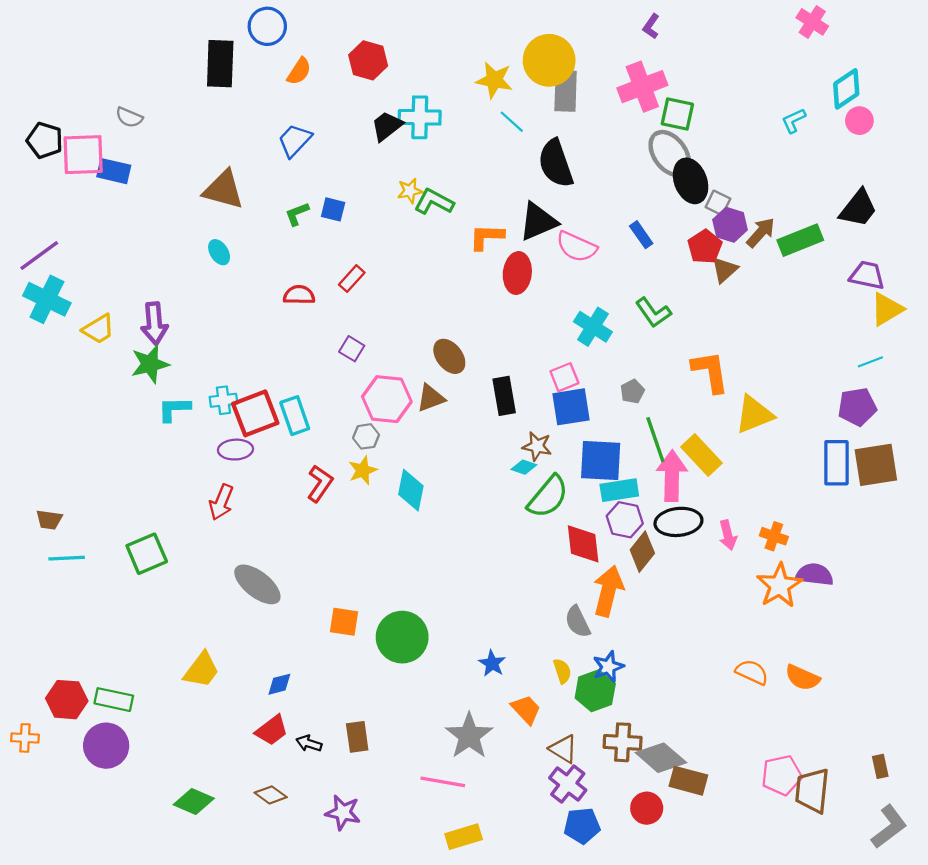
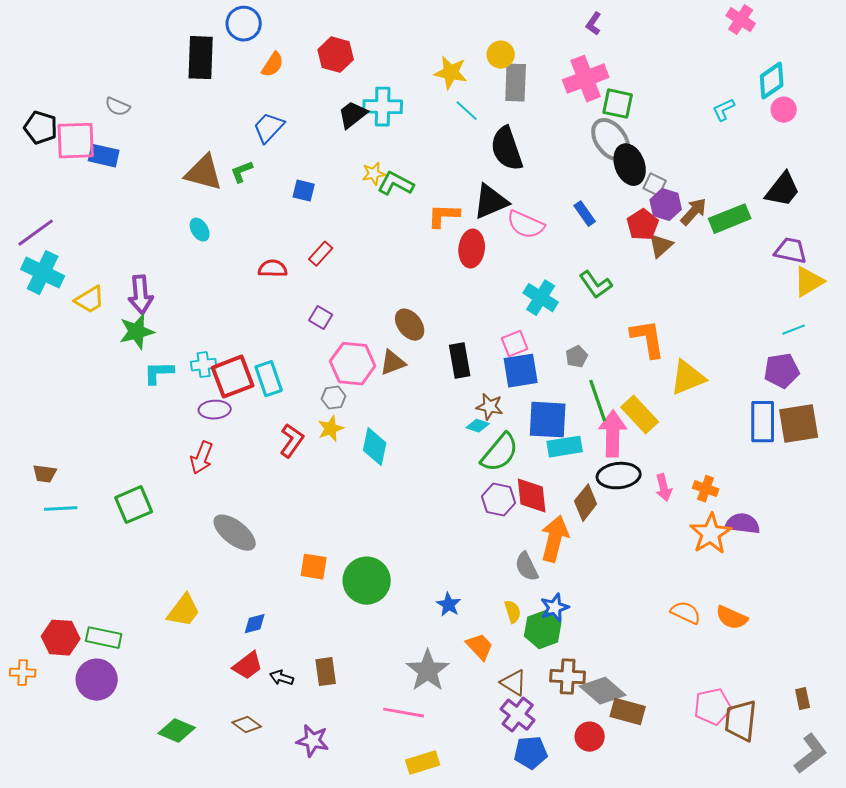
yellow circle: (549, 60) -> (501, 55), size x0.6
green L-shape: (297, 214) -> (242, 172), moved
purple hexagon: (625, 520) -> (499, 500), moved

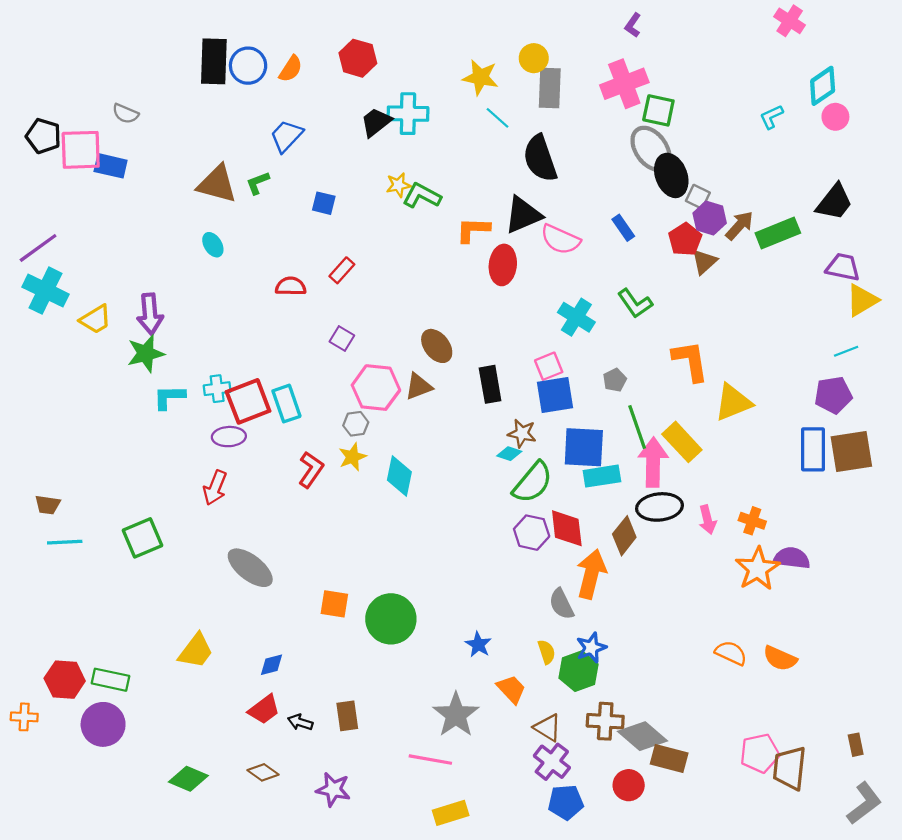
blue circle: (244, 24) -> (248, 66), moved

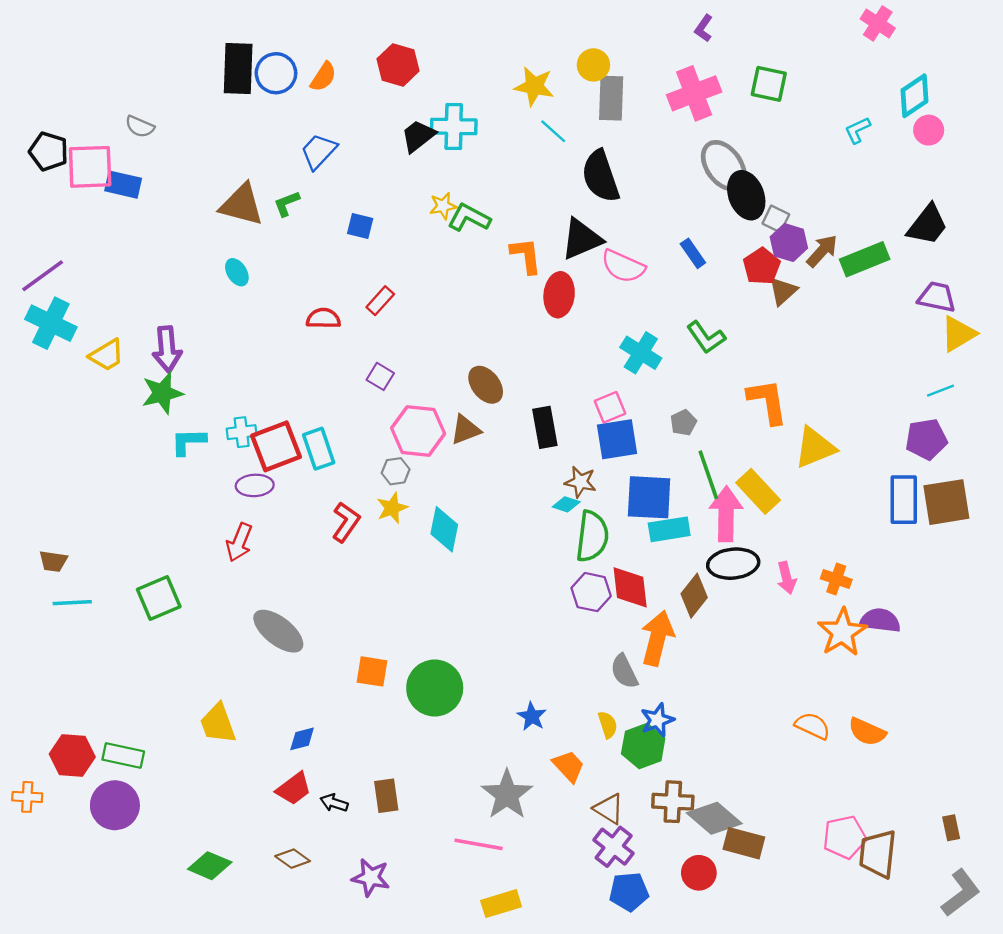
green square: (658, 110) -> (769, 84), moved
orange L-shape: (473, 230) -> (526, 256), turned 81
green semicircle: (533, 482) -> (592, 536), turned -33
yellow trapezoid: (196, 651) -> (218, 724), turned 123

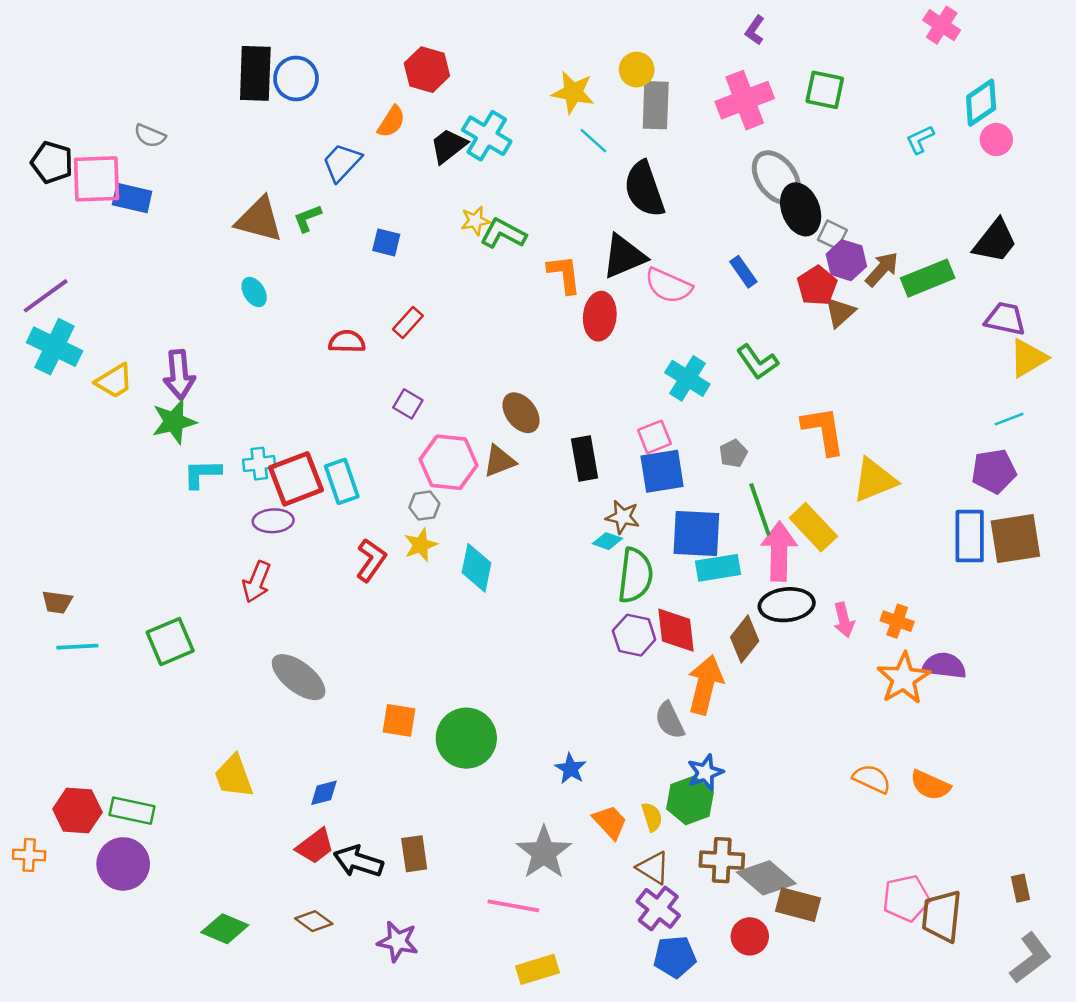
orange semicircle: (323, 77) -> (391, 122), moved
cyan cross: (454, 127) -> (487, 136), turned 30
yellow semicircle: (608, 725) -> (652, 817), moved
black arrow: (334, 803) -> (358, 861), size x1.6

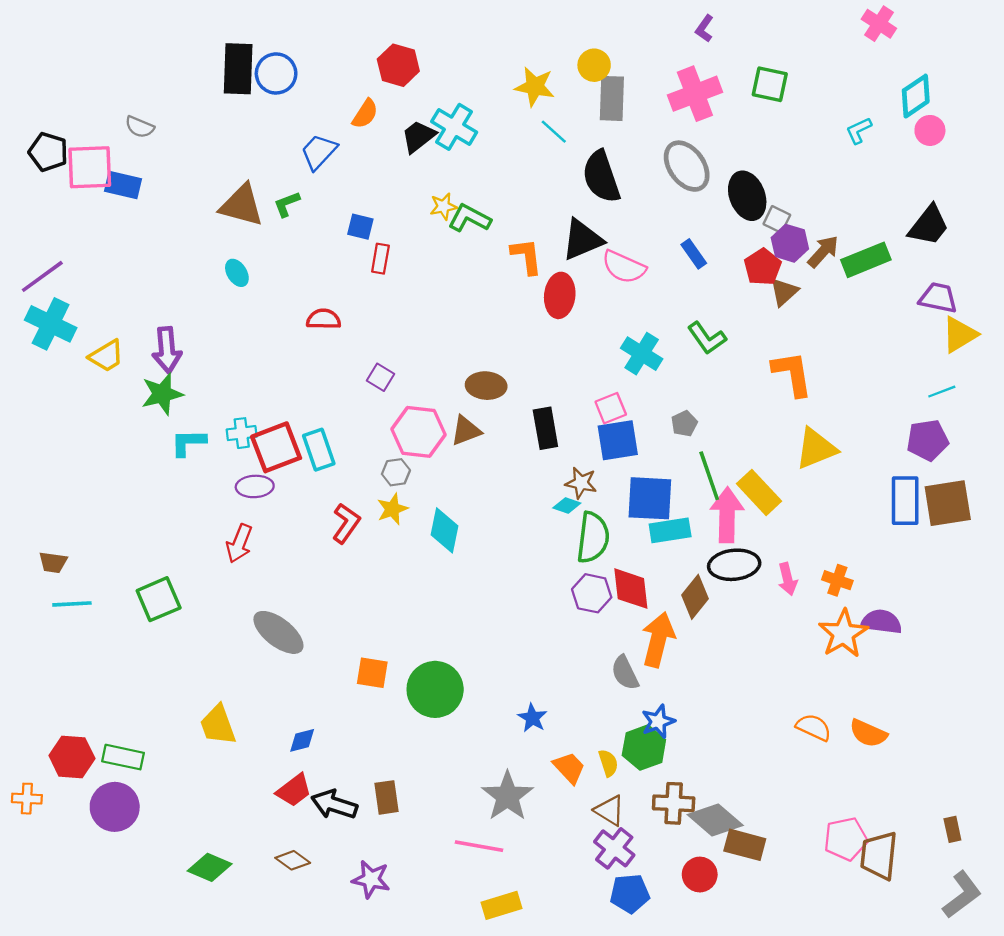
gray ellipse: (776, 178) -> (687, 166), moved
red rectangle: (408, 323) -> (380, 259), moved, turned -32
brown ellipse: (521, 413) -> (486, 386), turned -48
orange L-shape: (823, 431) -> (792, 374), moved

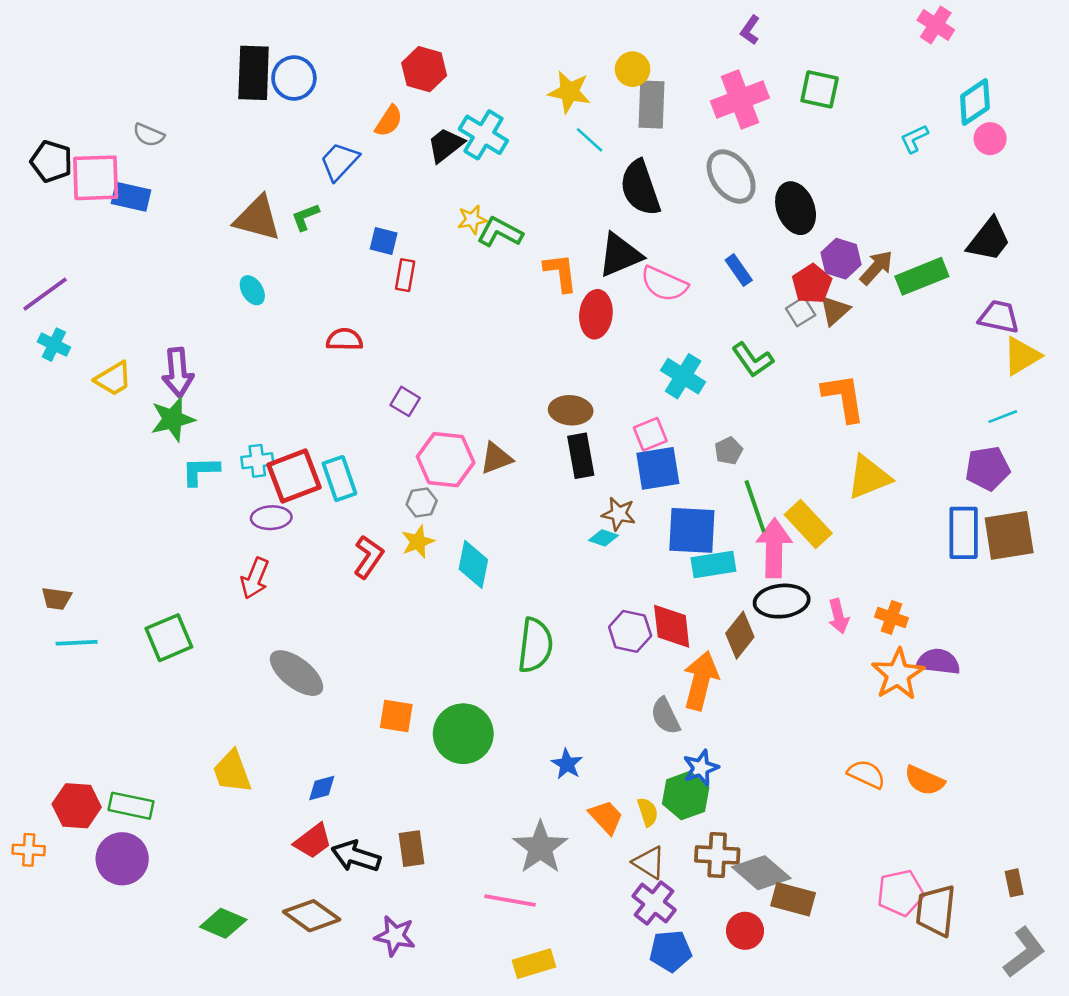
gray square: (777, 219) -> (801, 312), moved, turned 32
cyan cross: (51, 324) -> (54, 345), size x0.6
brown ellipse: (486, 386) -> (571, 410), moved
green semicircle: (593, 537) -> (535, 645), moved
brown diamond: (293, 860) -> (312, 916), size x1.5

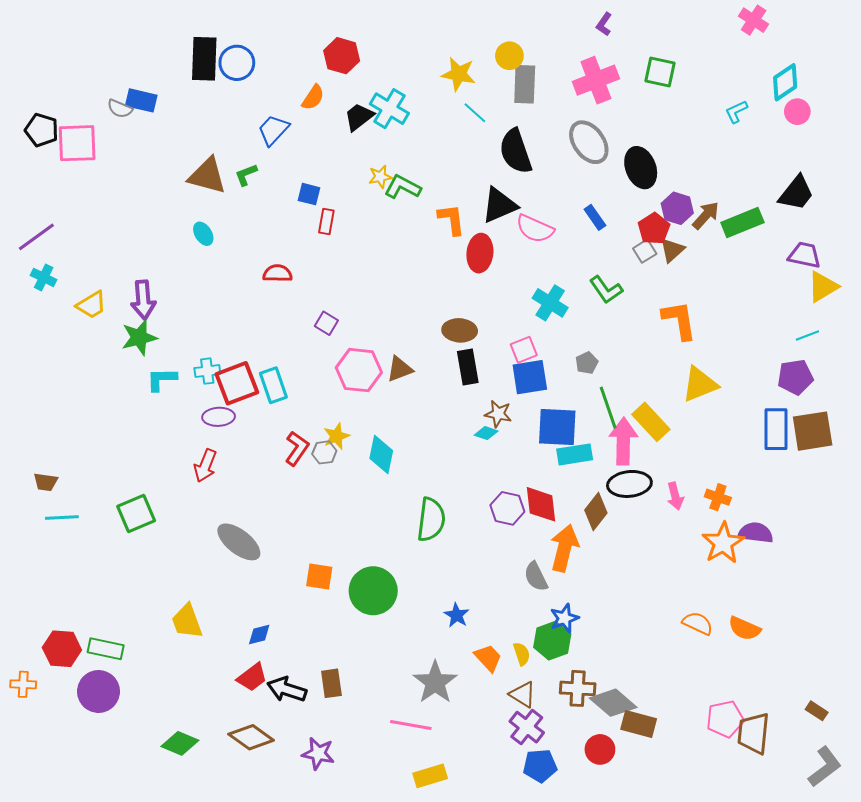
blue rectangle: (131, 197) -> (141, 100), moved
gray hexagon: (422, 502) -> (324, 452), moved
brown rectangle: (1014, 883) -> (817, 711), turned -45

